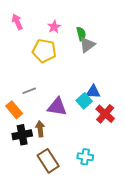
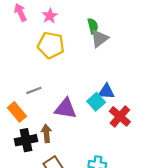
pink star: (54, 27) -> (50, 16), moved

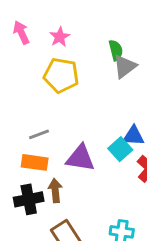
orange rectangle: (17, 112) -> (35, 162), moved, turned -42

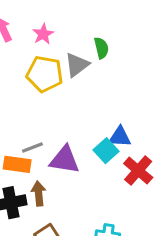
gray triangle: (125, 66) -> (77, 65), moved
gray line: (39, 134) -> (32, 148), moved

